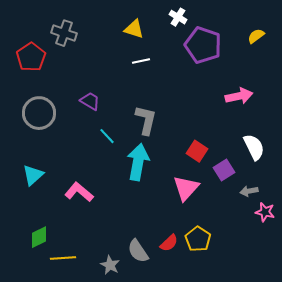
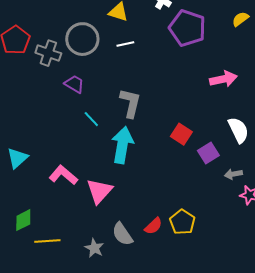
gray cross: (64, 33) -> (48, 53), moved
gray circle: (39, 113) -> (82, 39), moved
pink triangle: (186, 188) -> (99, 191), moved

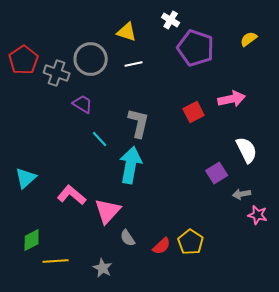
red square: (181, 134) -> (194, 112), moved, turned 30
gray semicircle: (122, 234) -> (128, 238), moved, size x0.7

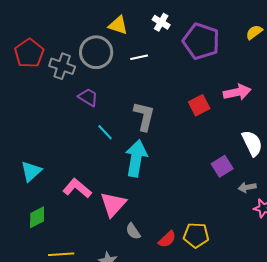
white cross: (171, 20) -> (161, 22), moved
yellow triangle: (127, 32) -> (118, 25), moved
green diamond: (32, 240) -> (37, 217), moved
yellow pentagon: (191, 242) -> (196, 235), turned -30

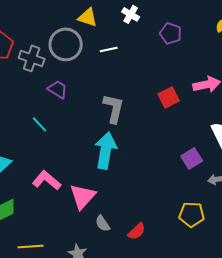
purple pentagon: (201, 41) -> (171, 33), size x0.6
cyan line: (105, 132) -> (40, 124), moved
yellow pentagon: (196, 235) -> (192, 214), moved

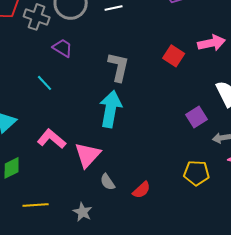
red square: (169, 97) -> (174, 56), turned -30

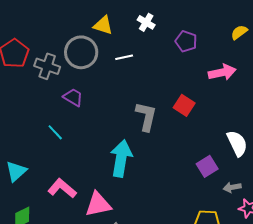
pink arrow: (212, 43) -> (222, 72), moved
gray L-shape: (119, 67) -> (146, 116), moved
pink triangle: (88, 155) -> (98, 204), turned 36

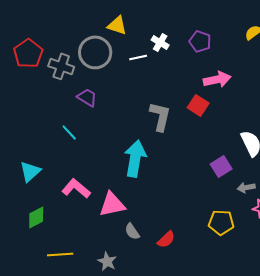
white cross: (146, 22) -> (160, 42), moved
pink arrow: (222, 72) -> (217, 79), moved

